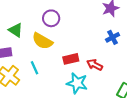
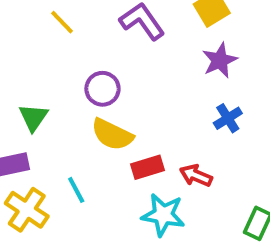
green triangle: (16, 30) -> (33, 117), turned 35
yellow semicircle: (42, 41) -> (112, 134), moved

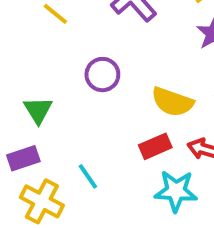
yellow semicircle: (112, 134) -> (172, 102), moved

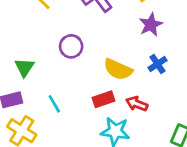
cyan line: (88, 176) -> (54, 104), moved

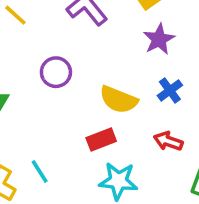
cyan line: (54, 104) -> (40, 171), moved
red arrow: (137, 104) -> (168, 141), moved

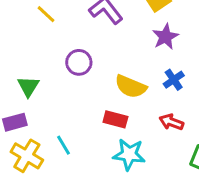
red rectangle: (101, 139) -> (115, 119), turned 35

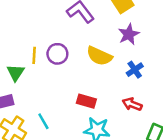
yellow line: (46, 14) -> (34, 55), moved, turned 49
yellow semicircle: (131, 86) -> (99, 56), moved

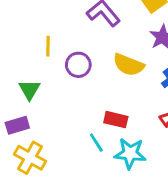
yellow line: (34, 55) -> (48, 46), moved
cyan line: (43, 121) -> (96, 143), moved

